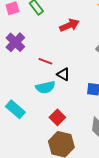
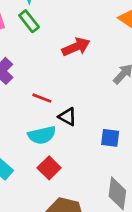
red square: (57, 117) -> (49, 168), moved

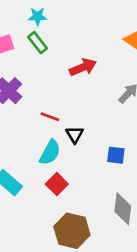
black triangle: (68, 117) -> (75, 135), turned 30
cyan semicircle: (42, 135) -> (50, 152), turned -48

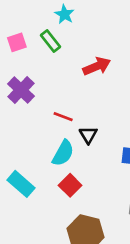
cyan star: (38, 16) -> (64, 14), moved, turned 30

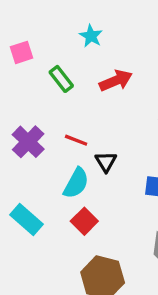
cyan star: (64, 14) -> (91, 36), moved
green rectangle: (50, 41) -> (61, 79), moved
purple cross: (21, 90) -> (28, 142), moved

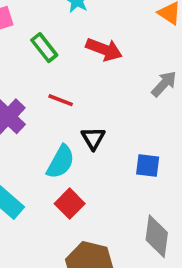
red arrow: (116, 81) -> (104, 49), turned 44
red line: (76, 140) -> (61, 100), moved

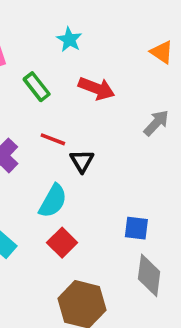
black triangle: (93, 138) -> (82, 161), moved
blue square: (148, 165) -> (136, 228), moved

